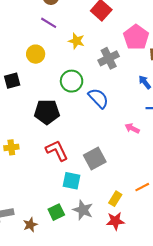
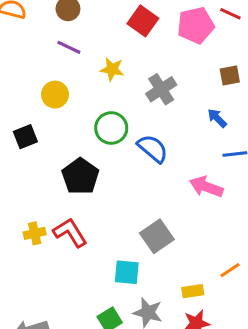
pink pentagon: (136, 37) -> (196, 25), moved, turned 30
black pentagon: (47, 112) -> (80, 176), turned -30
pink arrow: (132, 128) -> (206, 187), size x1.5
red L-shape: (57, 150) -> (70, 233), moved
yellow rectangle: (115, 199) -> (193, 291), turned 56

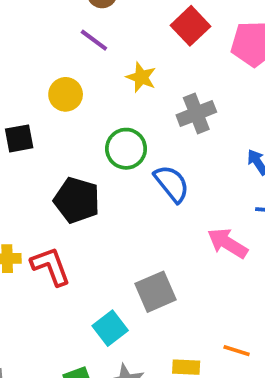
black pentagon: (80, 176) -> (77, 200), turned -30
orange line: (230, 270) -> (237, 351), turned 40
cyan square: (127, 272) -> (110, 328), turned 36

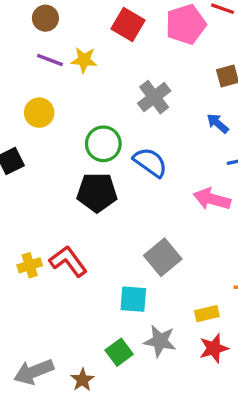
yellow star: (141, 77) -> (84, 60), moved
black pentagon: (77, 200) -> (97, 192), moved
cyan square: (110, 328) -> (133, 299), turned -32

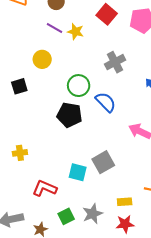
red L-shape: (68, 261) -> (45, 188), moved, turned -40
cyan square: (133, 299) -> (78, 172), moved
gray star: (160, 341) -> (93, 214), turned 30

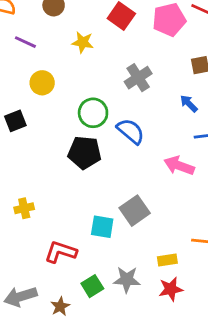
purple line: (54, 28) -> (25, 42), moved
gray star: (93, 214) -> (127, 280), turned 30

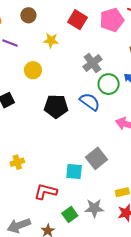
yellow circle: (42, 83) -> (33, 70), moved
green circle: (93, 113) -> (109, 84), moved
black pentagon: (85, 153) -> (56, 106), moved

